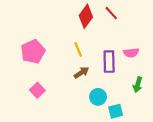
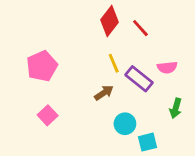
red line: (111, 13) -> (140, 28), moved
yellow line: (78, 49) -> (114, 63), moved
purple rectangle: (109, 62) -> (139, 79), turned -50

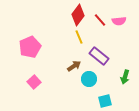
yellow line: (114, 63) -> (79, 37), moved
pink semicircle: (167, 67) -> (119, 21), moved
cyan circle: (125, 124) -> (89, 79), moved

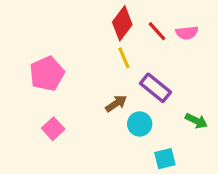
green arrow: (125, 77) -> (196, 121), turned -80

